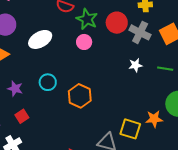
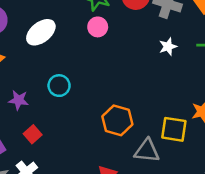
orange hexagon: (80, 96) -> (117, 120), moved

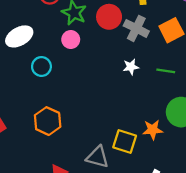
cyan circle: (59, 86) -> (41, 66), moved
orange hexagon: (117, 120) -> (48, 121), moved

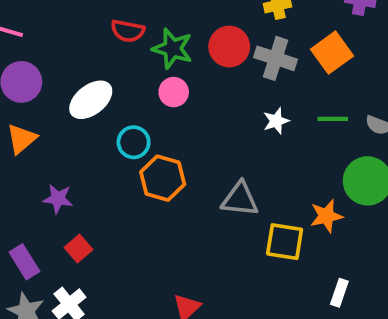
orange hexagon: (48, 121) -> (163, 178), moved
gray triangle: (98, 157) -> (240, 199), moved

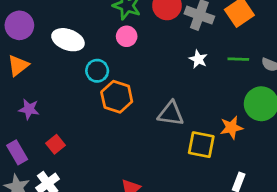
white ellipse: (91, 100) -> (68, 40), turned 56
white star: (276, 121) -> (198, 59), turned -30
purple star: (58, 199) -> (29, 109), moved

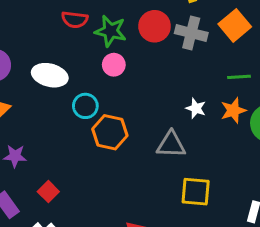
white star: (198, 59) -> (196, 108), moved
orange star: (231, 128) -> (233, 110), moved
yellow square: (201, 145) -> (196, 192), moved

